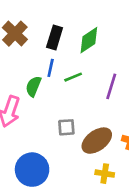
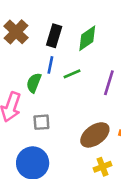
gray square: (66, 127) -> (41, 122), moved
yellow cross: (105, 174) -> (103, 167), turned -30

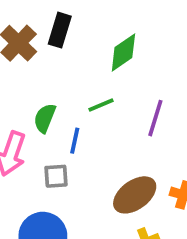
black rectangle: (54, 36) -> (60, 30), moved
blue line: (50, 65) -> (75, 141), moved

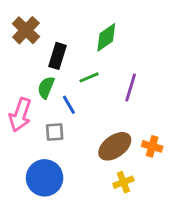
black rectangle: (60, 30) -> (57, 56), moved
blue line: (75, 141) -> (69, 105), turned -42

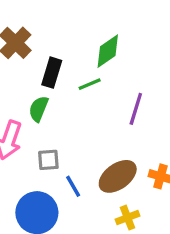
green line: (89, 77) -> (90, 84), moved
blue line: (69, 105) -> (73, 186), moved

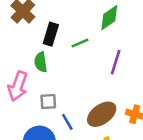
green diamond: (108, 51) -> (109, 18), moved
green semicircle: (39, 109) -> (41, 62), turned -30

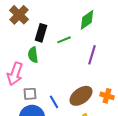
gray square: (48, 102) -> (30, 94), moved

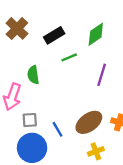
black rectangle: (41, 33) -> (54, 35), moved, turned 42

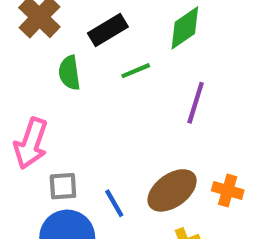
green semicircle: (33, 75) -> (69, 73), moved

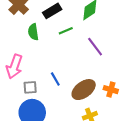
purple line: (196, 103) -> (95, 47), turned -54
blue line: (114, 203) -> (55, 79), moved

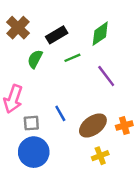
green semicircle: (33, 32) -> (35, 59), turned 35
orange cross: (111, 90) -> (124, 125), turned -32

